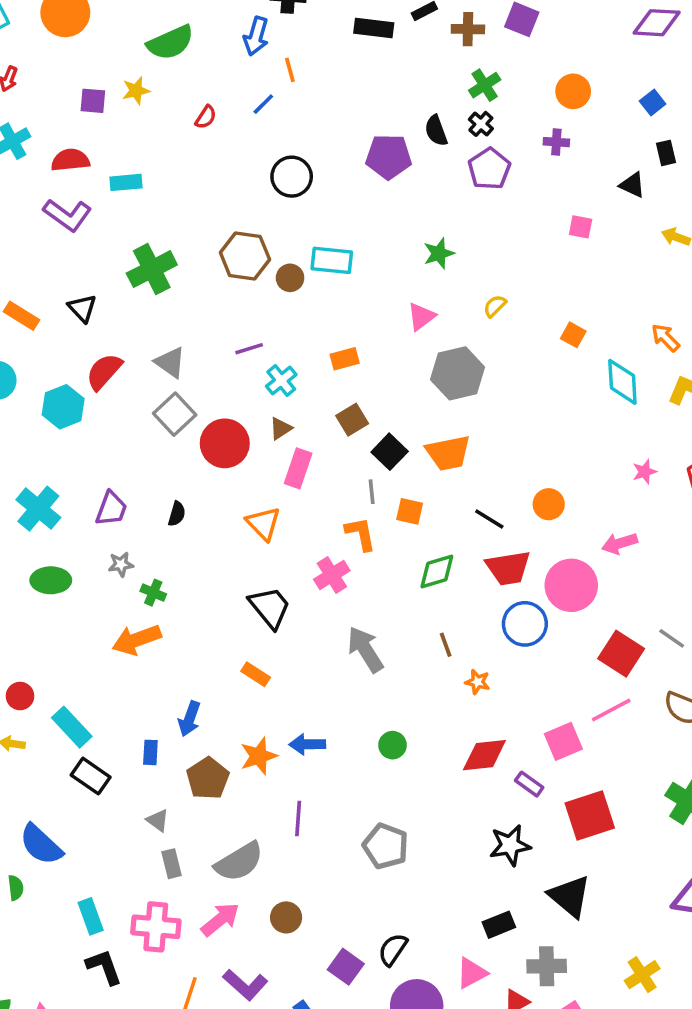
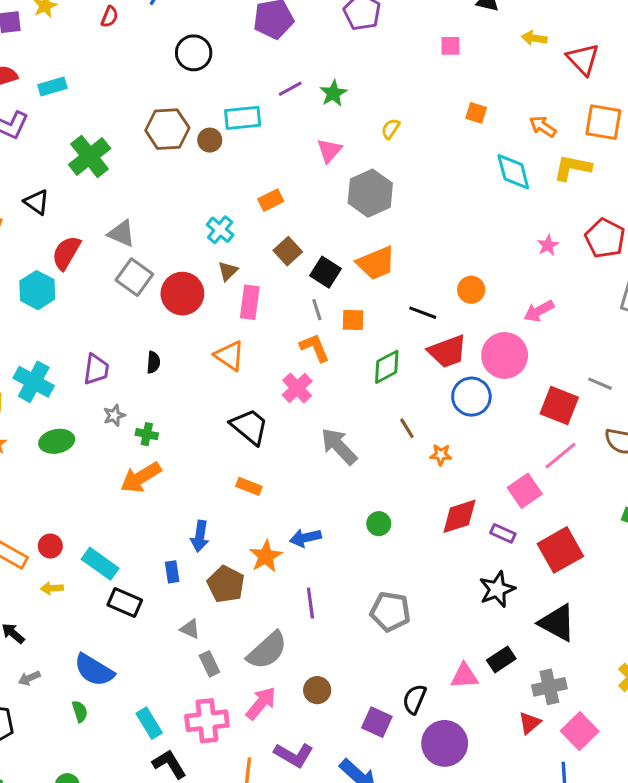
orange square: (573, 335) -> (476, 113), moved
purple line: (249, 349) -> (290, 89), moved
pink triangle: (472, 973) -> (464, 676), moved, turned 36

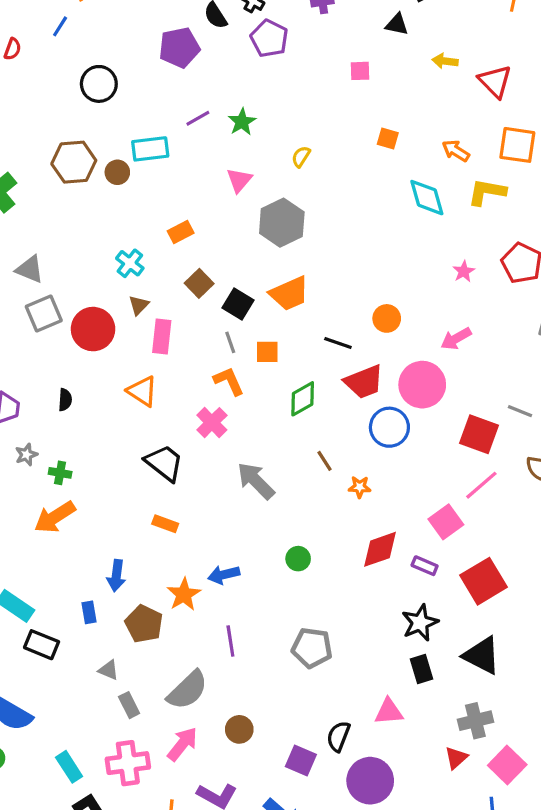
gray square: (134, 277) -> (44, 313), turned 33
black rectangle: (501, 659) -> (422, 669), moved, turned -72

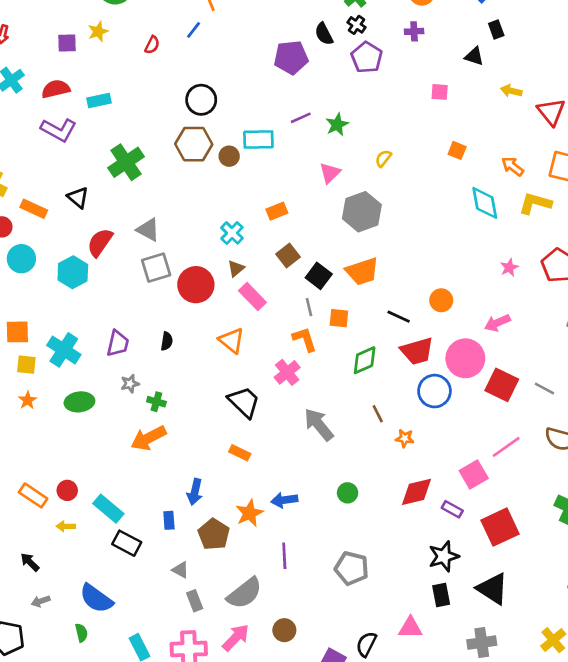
black circle: (99, 84) -> (201, 100), moved
pink rectangle: (162, 336) -> (252, 297), turned -56
red square: (479, 434) -> (502, 385), moved

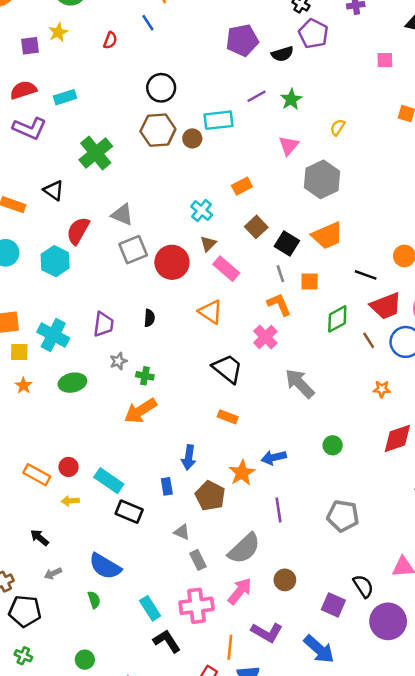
blue line: (194, 30) -> (148, 23), turned -66
black semicircle: (324, 34) -> (282, 54), moved, turned -75
brown line: (378, 414) -> (369, 340), moved
black semicircle: (366, 644) -> (363, 586), turned 125

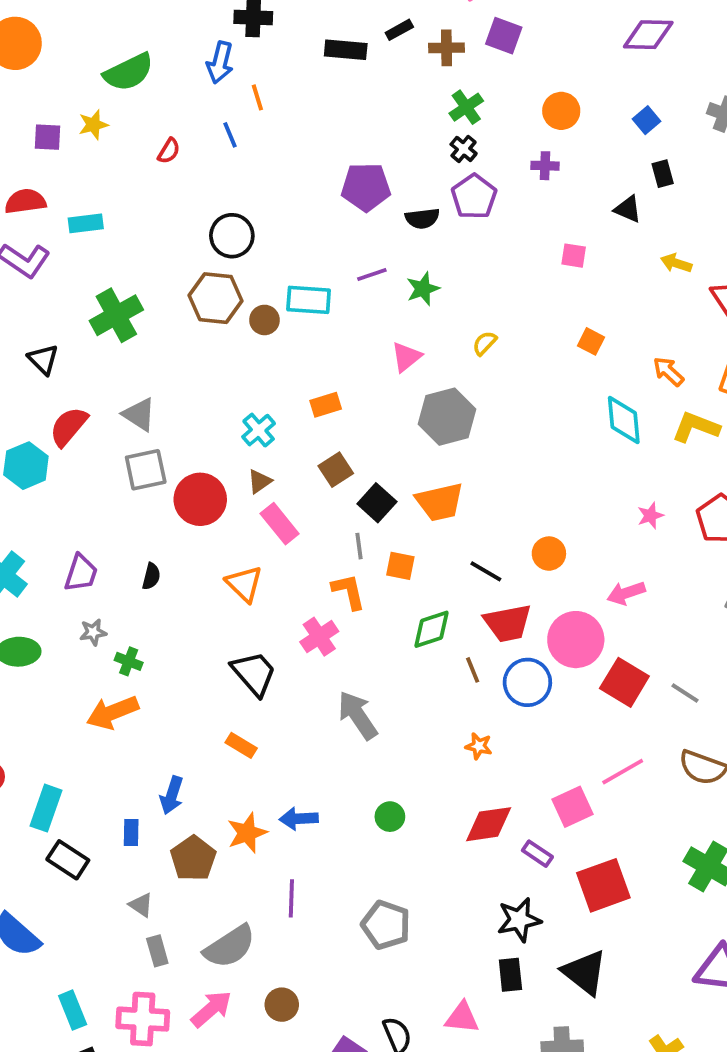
cyan rectangle: (109, 481) -> (46, 808), turned 64

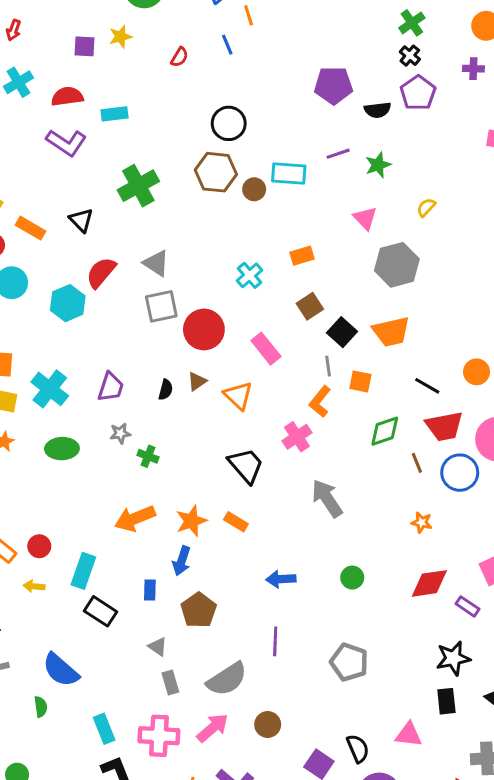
pink triangle: (406, 357) -> (365, 218), turned -35
brown triangle: (259, 481) -> (197, 381), moved
orange L-shape: (349, 592) -> (320, 402), turned -128
orange arrow: (112, 712) -> (135, 518), moved
orange star: (247, 833) -> (191, 521), moved

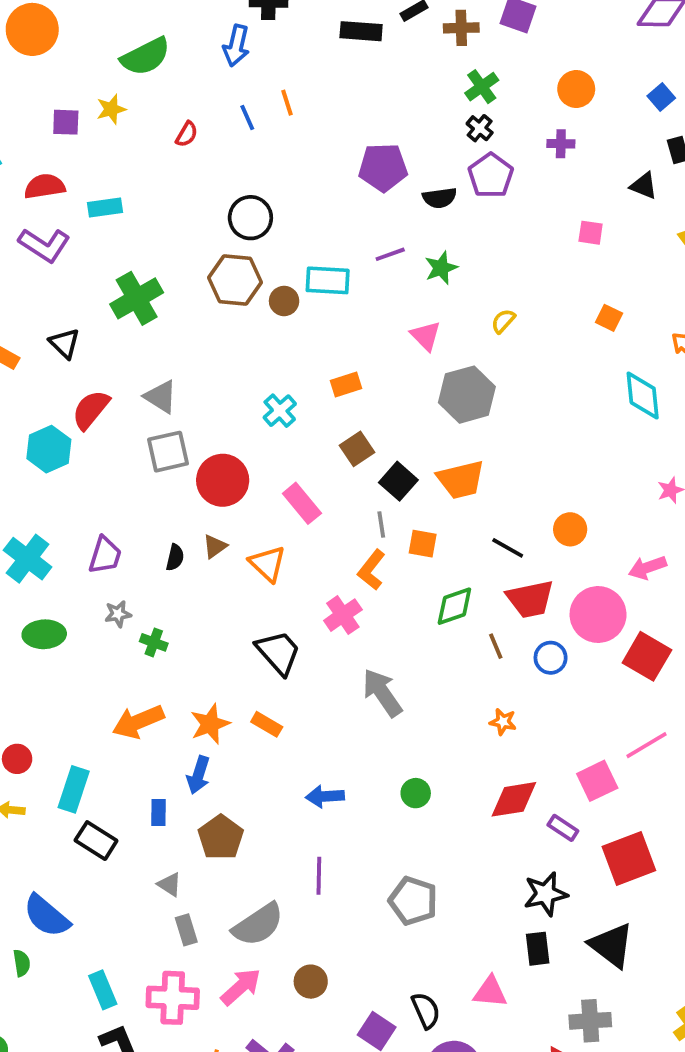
orange line: (249, 15) -> (287, 103), moved
blue circle: (460, 473) -> (551, 658), size x0.7

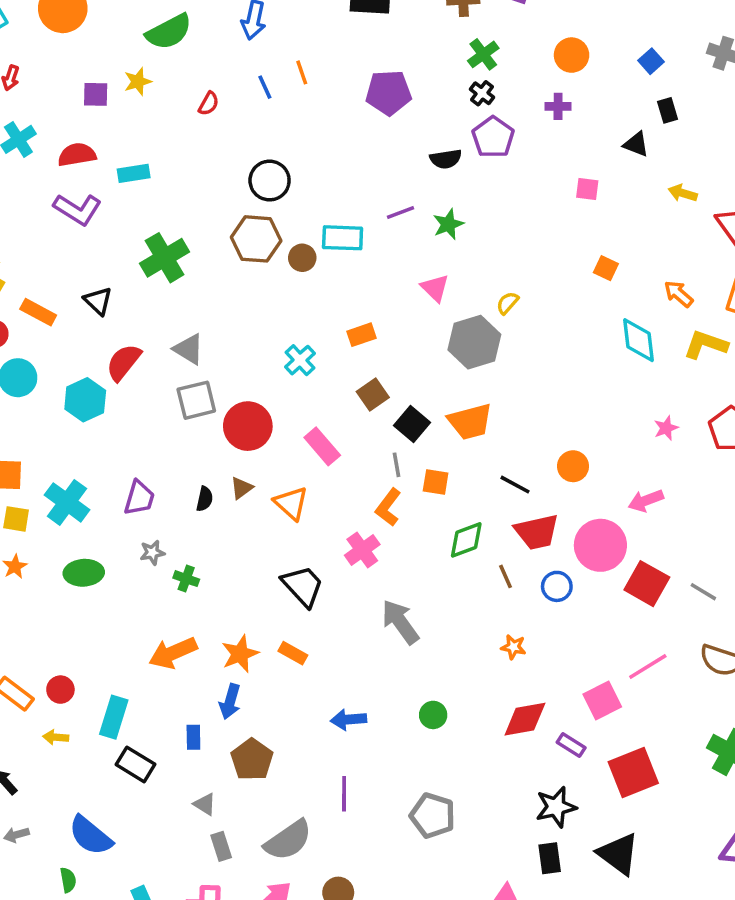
purple pentagon: (383, 167) -> (388, 93), moved
yellow semicircle: (503, 321) -> (507, 303), moved

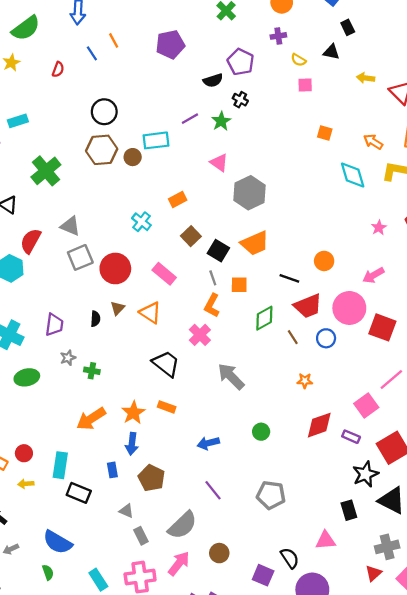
black cross: (482, 93) -> (240, 100), moved
yellow semicircle: (507, 303) -> (298, 60), moved, turned -91
purple line: (344, 794) -> (213, 490), turned -30
black star: (556, 807) -> (365, 474), moved

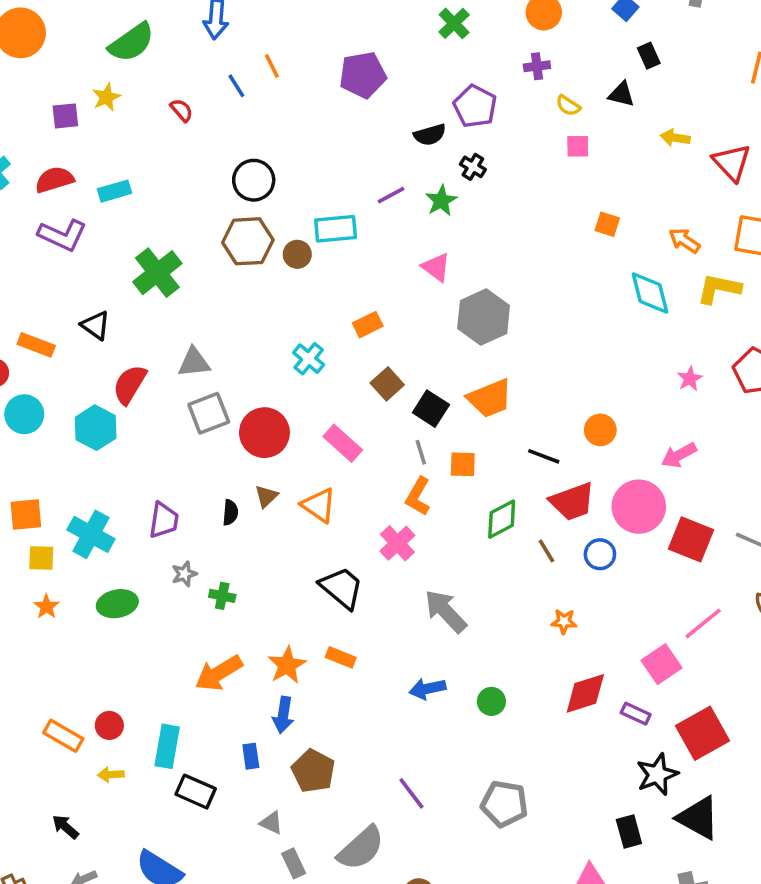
red semicircle: (58, 69) -> (181, 110), turned -63
gray triangle: (70, 226) -> (194, 362), turned -30
blue arrow: (208, 443) -> (427, 689), moved

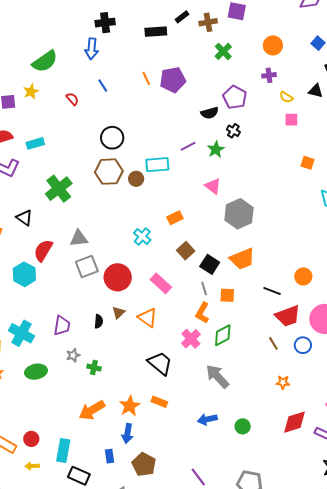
orange line: (272, 66) -> (146, 78), moved
green diamond: (502, 519) -> (223, 335), moved

